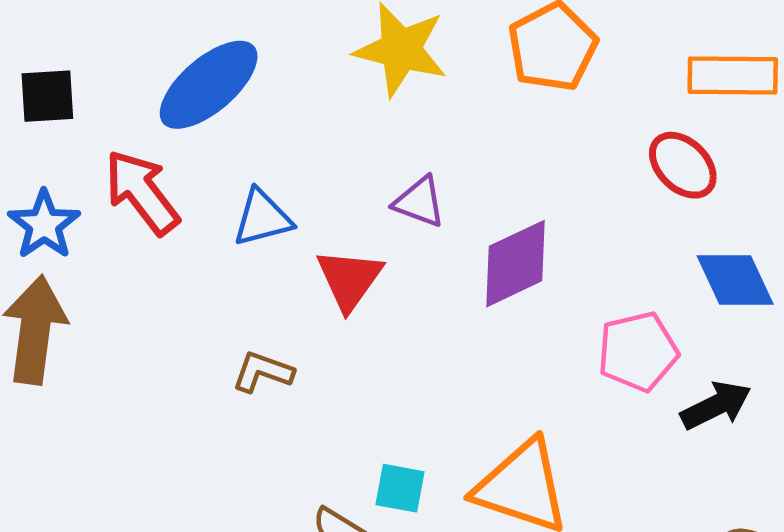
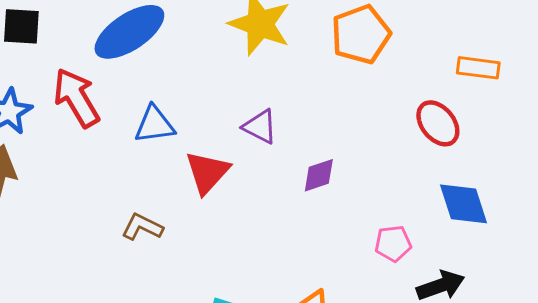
orange rectangle: (733, 76) -> (478, 68), size x0.7
purple diamond: (515, 264) -> (319, 175), size x0.6
pink pentagon: (638, 352) -> (393, 244), size x0.7

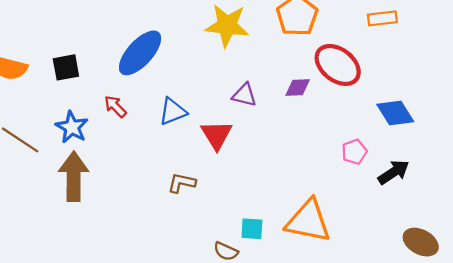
red arrow: (77, 98) -> (115, 106), size x0.6
red ellipse: (438, 123) -> (338, 65), moved, size x1.4
purple diamond: (319, 175) -> (298, 88), moved, turned 30

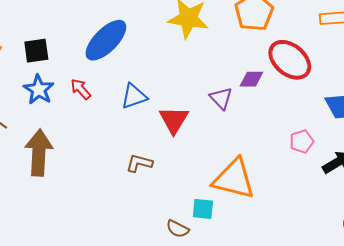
purple triangle: (244, 95) -> (221, 98), moved, turned 30
blue star: (72, 127) -> (39, 90), moved
orange triangle: (308, 221) -> (234, 179), moved

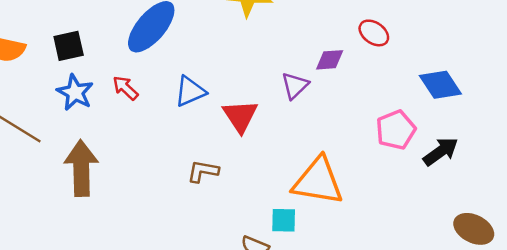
red ellipse: (290, 60) -> (374, 33), size x0.6
purple triangle: (221, 98) -> (295, 86), turned 35
pink pentagon: (302, 141) -> (396, 130), size x1.4

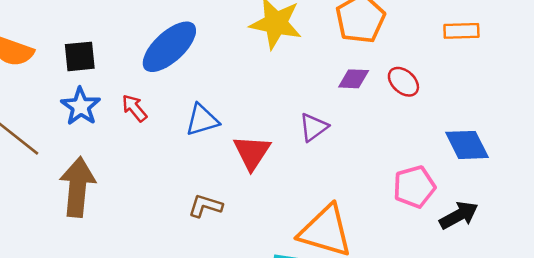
purple diamond: (330, 60) -> (354, 79), moved

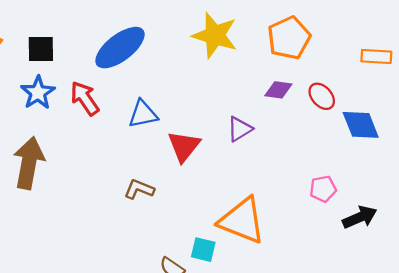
red arrow: (134, 108) -> (85, 98), size x1.4
blue diamond: (467, 145) -> (361, 125), moved
pink pentagon: (414, 187) -> (323, 189), size x0.7

